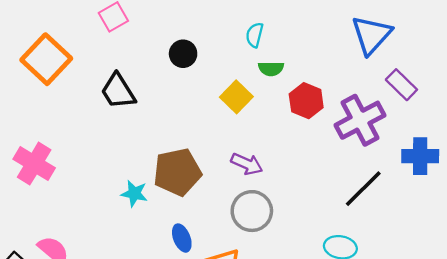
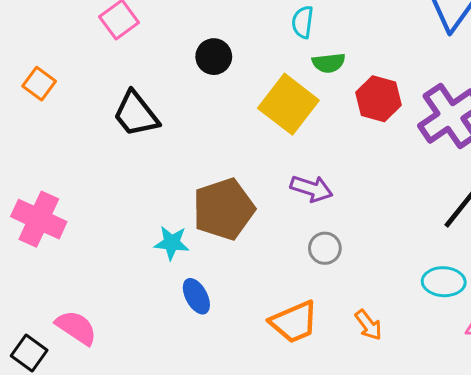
orange square: (46, 59) -> (39, 84), size x0.5
yellow square: (236, 97) -> (288, 104), size x1.4
gray circle: (252, 211) -> (325, 248), size x0.6
blue ellipse: (182, 238) -> (196, 296), moved

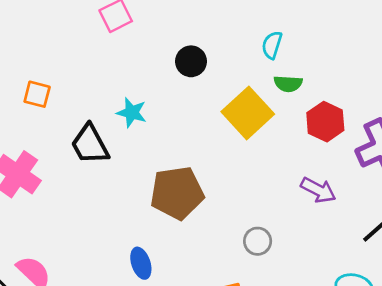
orange square: (39, 84) -> (37, 94), moved, turned -32
black trapezoid: (136, 114) -> (90, 144), moved
purple arrow: (312, 189) -> (318, 190), moved
cyan star: (172, 243) -> (132, 113), moved

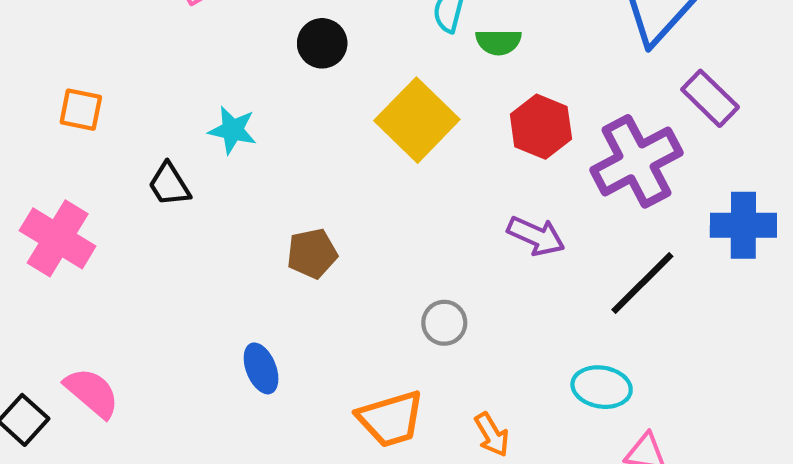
green semicircle: (288, 84) -> (498, 42), moved
black trapezoid: (90, 144) -> (169, 185), size x0.7
brown pentagon: (177, 193) -> (312, 253), size x0.6

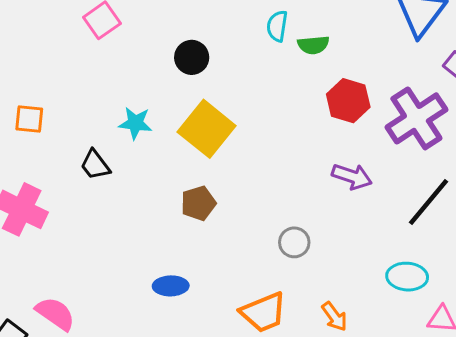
yellow square: (417, 120) -> (207, 129), moved
blue ellipse: (261, 368) -> (171, 286), turned -64

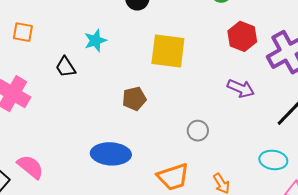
cyan star: (135, 123) -> (95, 41), turned -30
yellow square: (207, 129) -> (168, 51), moved, turned -36
blue ellipse: (171, 286) -> (111, 154), size x1.6

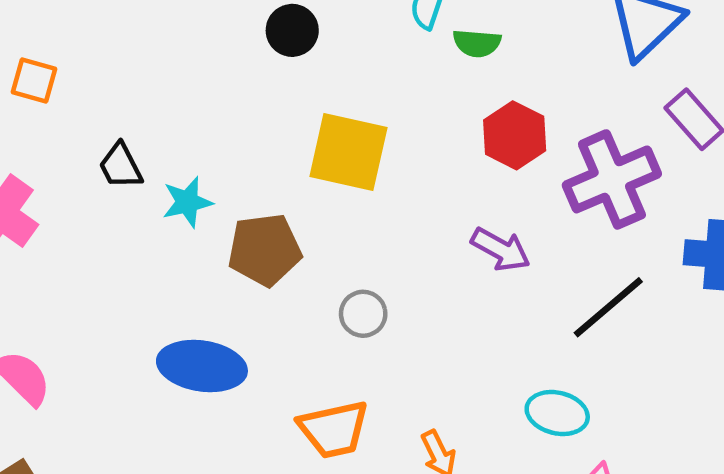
cyan star: (95, 41) -> (187, 202), moved
brown pentagon: (134, 99) -> (265, 250), size x1.4
gray circle: (198, 131) -> (363, 314), moved

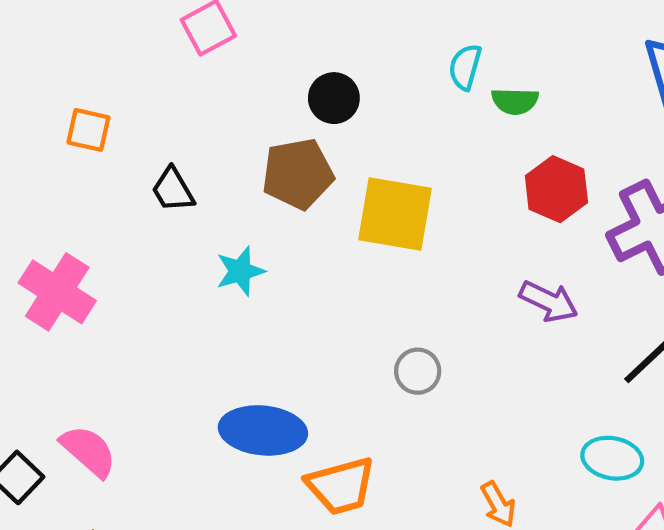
orange square: (34, 80) -> (88, 130), moved
black trapezoid: (121, 166) -> (173, 190), moved
brown pentagon: (265, 250) -> (298, 174), moved
orange trapezoid: (334, 429) -> (341, 486), moved

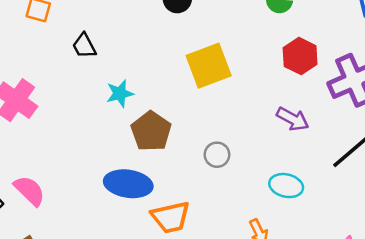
brown pentagon: (298, 174) -> (151, 131), moved, turned -30
yellow square: (395, 214) -> (209, 66), turned -33
cyan ellipse: (612, 458) -> (286, 186), moved

